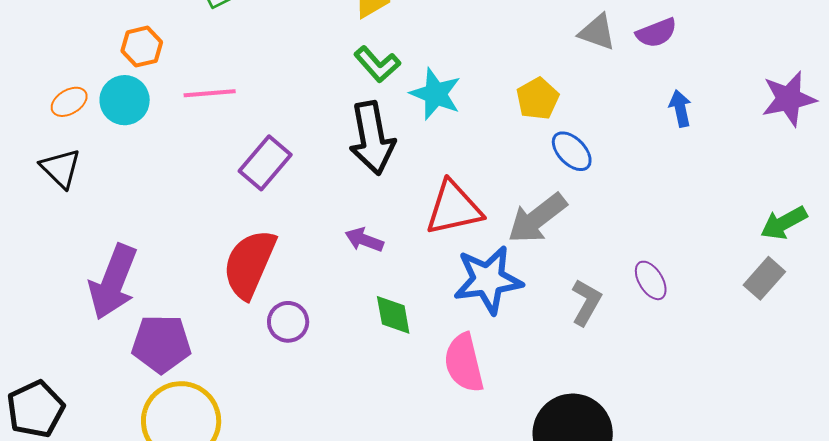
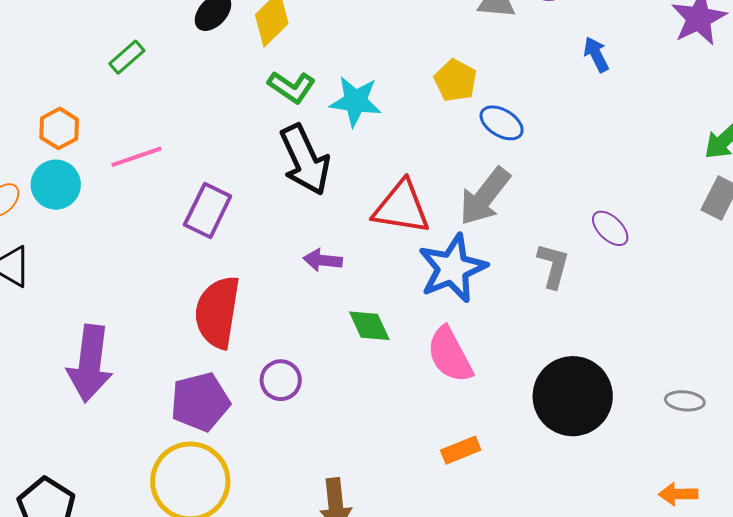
red triangle: (454, 208) -> (401, 207), turned 36
purple circle: (288, 322) -> (281, 380), moved
purple pentagon: (161, 344) -> (200, 402), moved

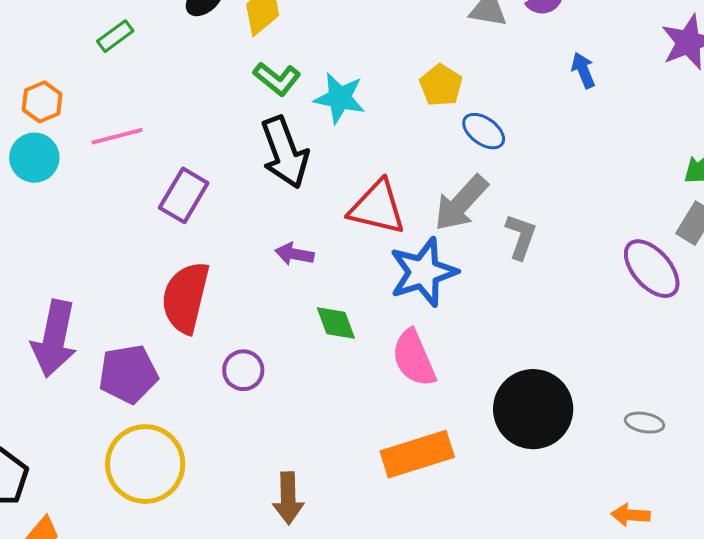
purple ellipse: (610, 228) -> (652, 269), moved, size x1.6
gray L-shape: (553, 266) -> (521, 237), moved
purple pentagon: (200, 402) -> (128, 374), moved
orange rectangle: (461, 450) -> (417, 454), size x1.8

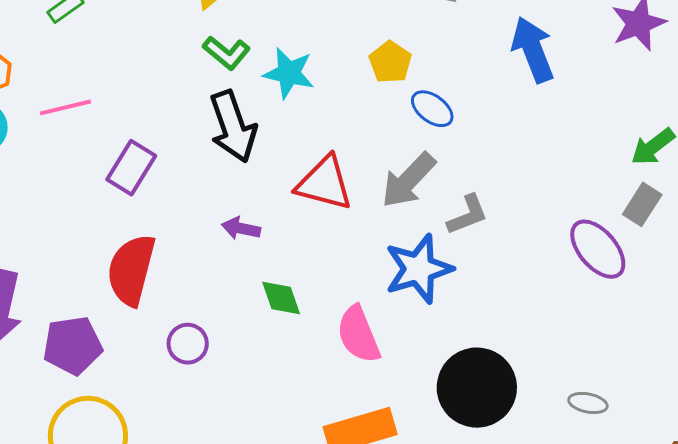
blue arrow: (583, 70) -> (533, 50), size x1.8
gray L-shape: (521, 237) -> (468, 215), turned 48
blue star: (423, 272) -> (419, 269), moved

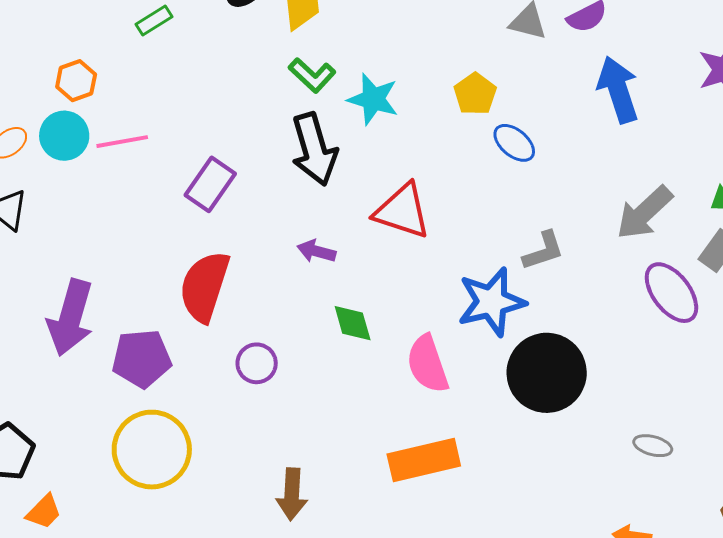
pink line: (65, 107) -> (122, 142), moved
gray arrow: (408, 180) -> (644, 213), moved
black circle: (477, 388) -> (547, 373), moved

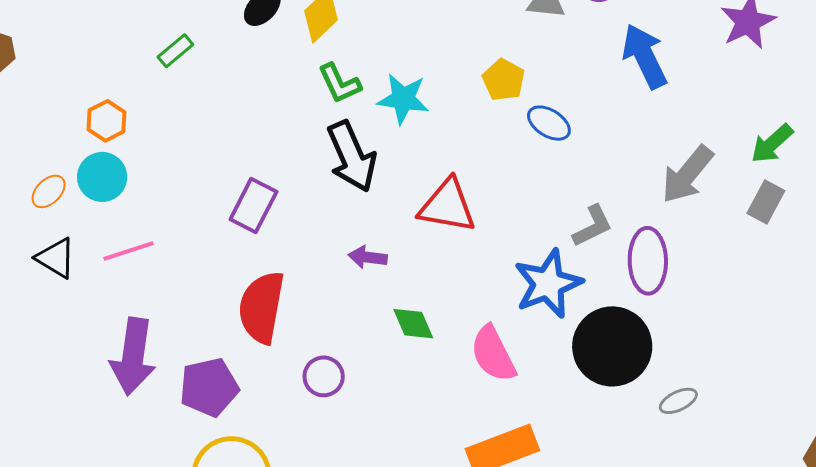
green L-shape: (312, 75) -> (340, 83), turned 30
pink line: (122, 142) -> (129, 251), moved
purple ellipse: (671, 293) -> (648, 261), moved, turned 44
gray ellipse: (653, 446) -> (678, 401), moved, turned -33

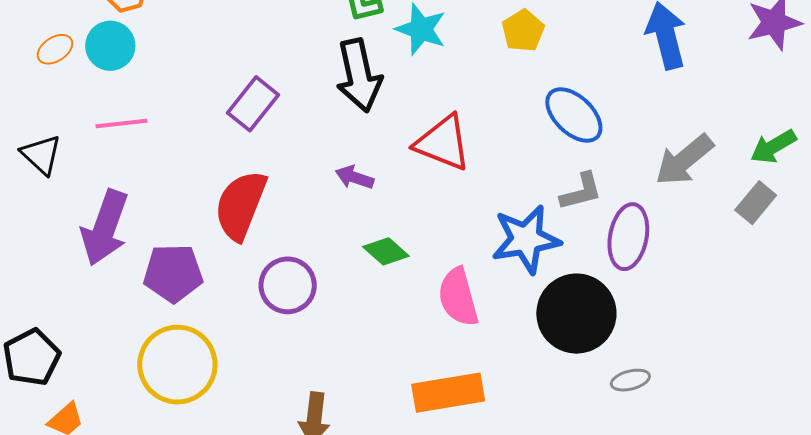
blue ellipse: (549, 123) -> (574, 115), moved, size x1.4
black triangle: (56, 258) -> (41, 155), moved
green diamond: (413, 324) -> (386, 251), turned -36
purple circle: (324, 376) -> (288, 285), size x1.4

